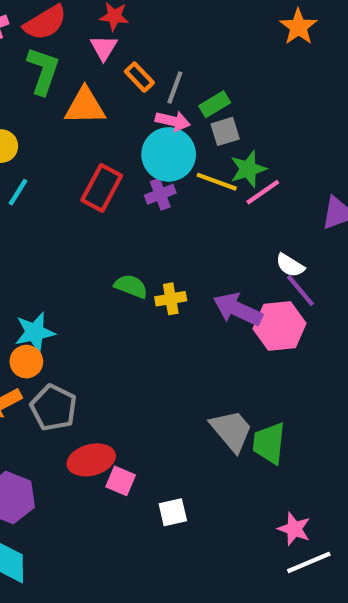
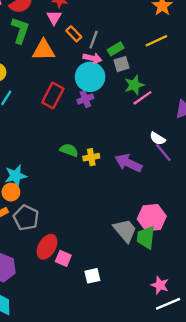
yellow line: (217, 182) -> (156, 41), moved, turned -45
pink hexagon: (280, 326) -> (152, 218), moved
red ellipse: (91, 460) -> (47, 247), turned -45

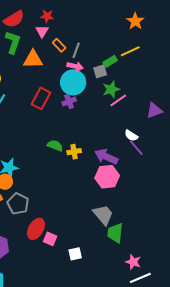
green rectangle: (116, 49) -> (110, 61), moved
pink hexagon: (152, 218) -> (107, 177), moved
green trapezoid: (146, 237) -> (115, 233), moved

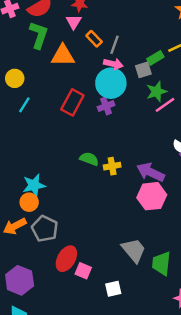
gray trapezoid: (103, 215) -> (134, 250), moved

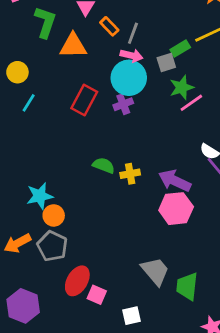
orange circle: (29, 202) -> (54, 215), moved

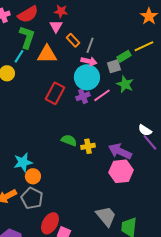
green star: (182, 88) -> (125, 84), turned -30
cyan line: (29, 103) -> (19, 56), moved
pink line: (191, 103) -> (102, 95), moved

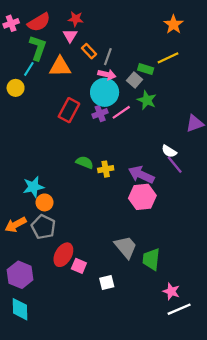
green rectangle: (124, 56) -> (146, 69), turned 48
gray square: (114, 66) -> (135, 80), turned -32

